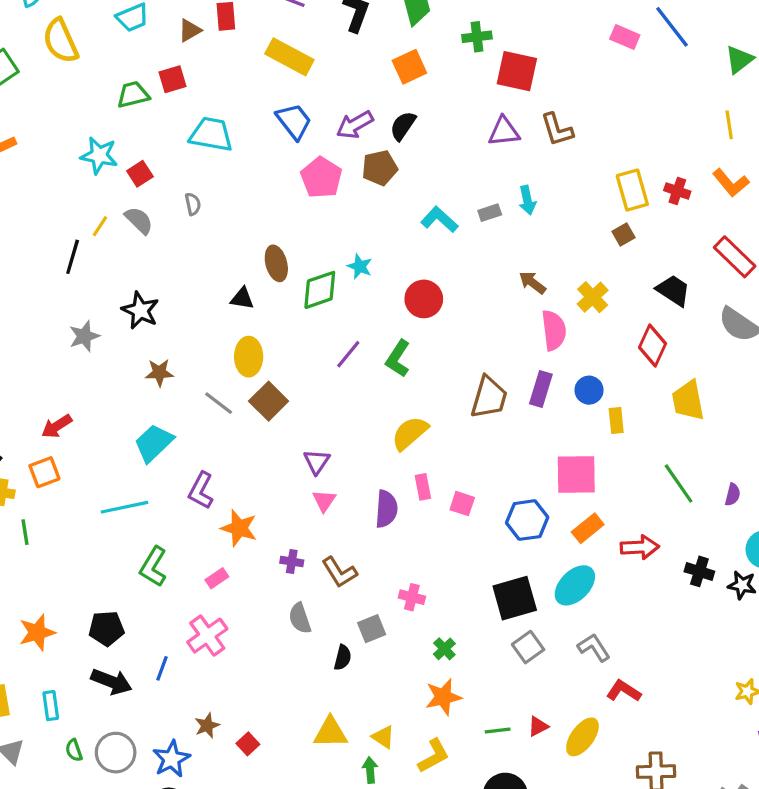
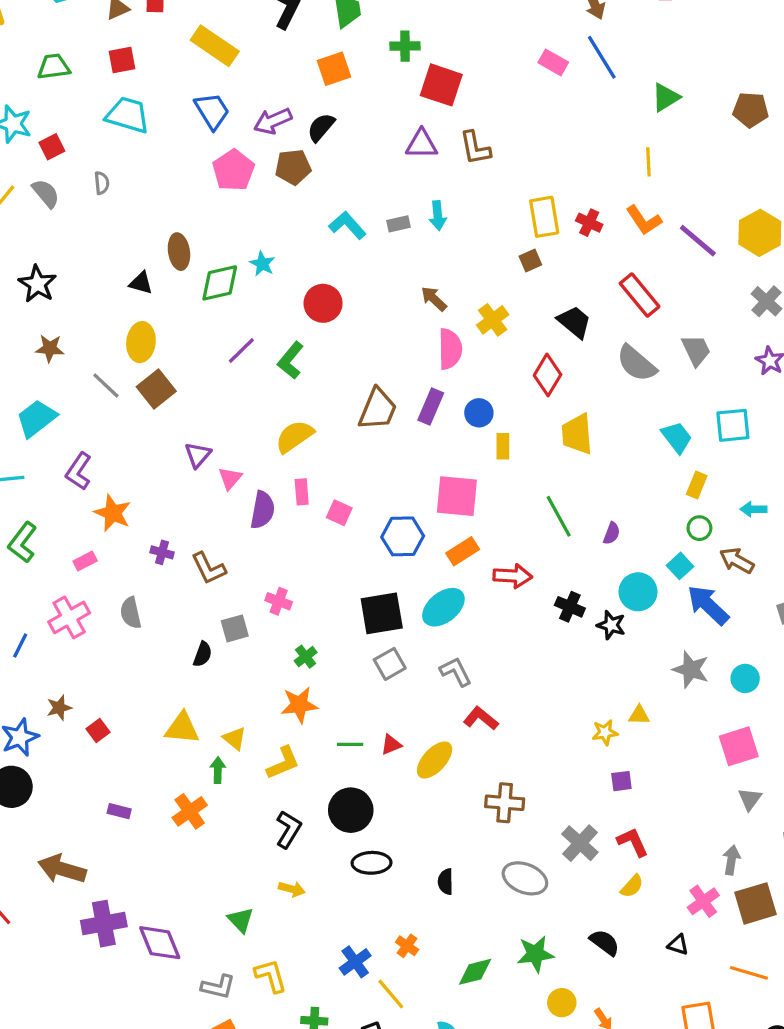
red square: (173, 79) -> (122, 60), moved
pink triangle: (324, 501) -> (230, 478), moved
gray semicircle: (300, 618) -> (131, 613), moved

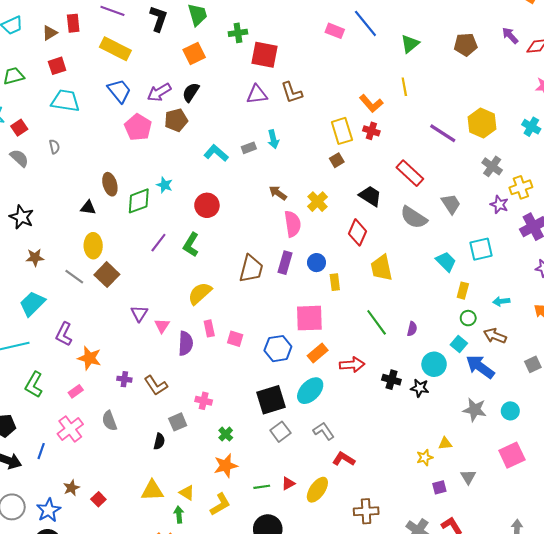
orange L-shape: (644, 220) -> (371, 104), moved
gray triangle: (750, 799) -> (468, 477), moved

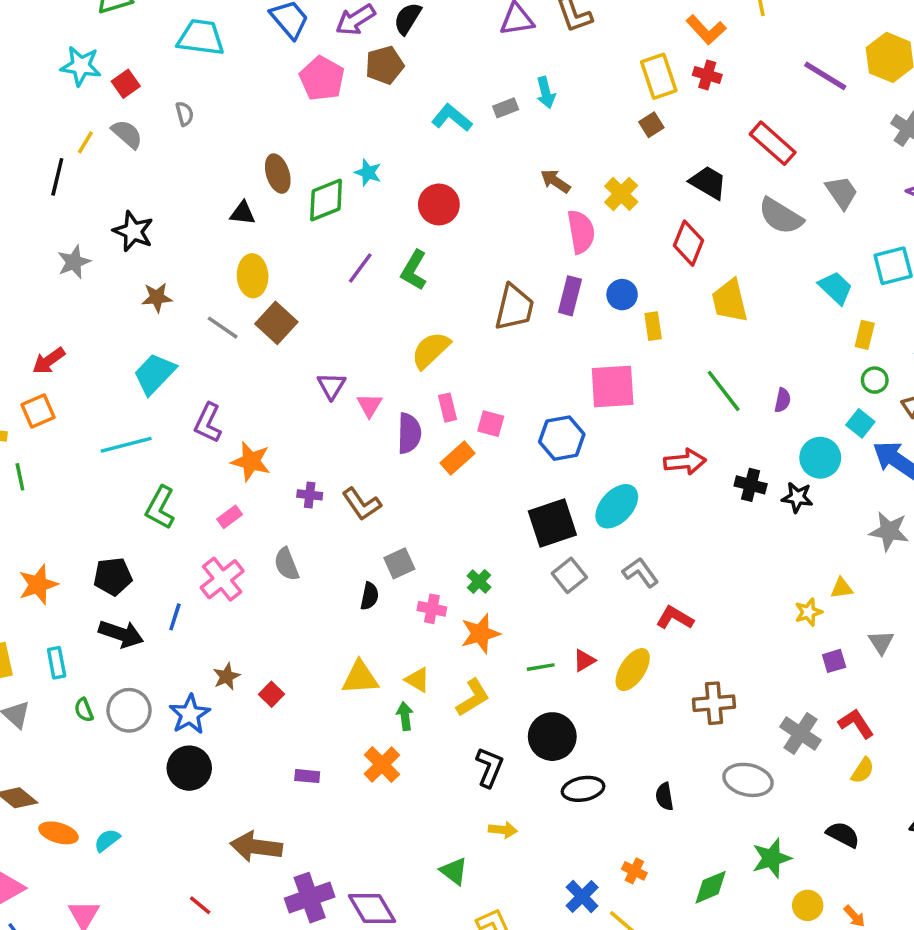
orange rectangle: (318, 353) -> (457, 458), moved
pink cross: (204, 401) -> (432, 609), moved

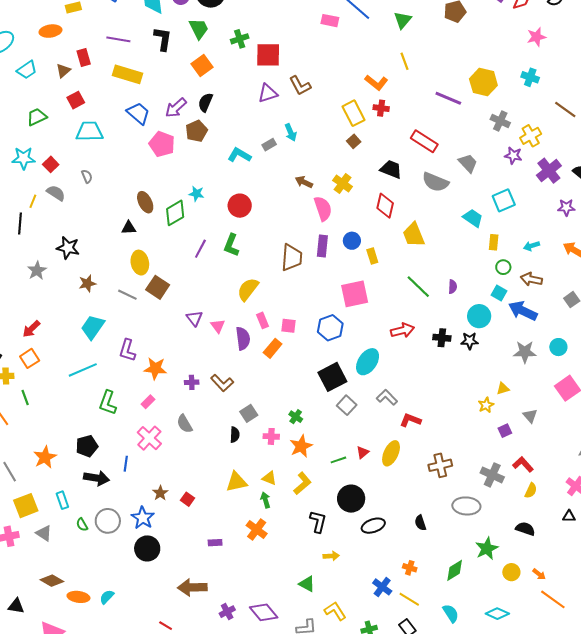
purple cross: (310, 898) -> (227, 612), size x0.6

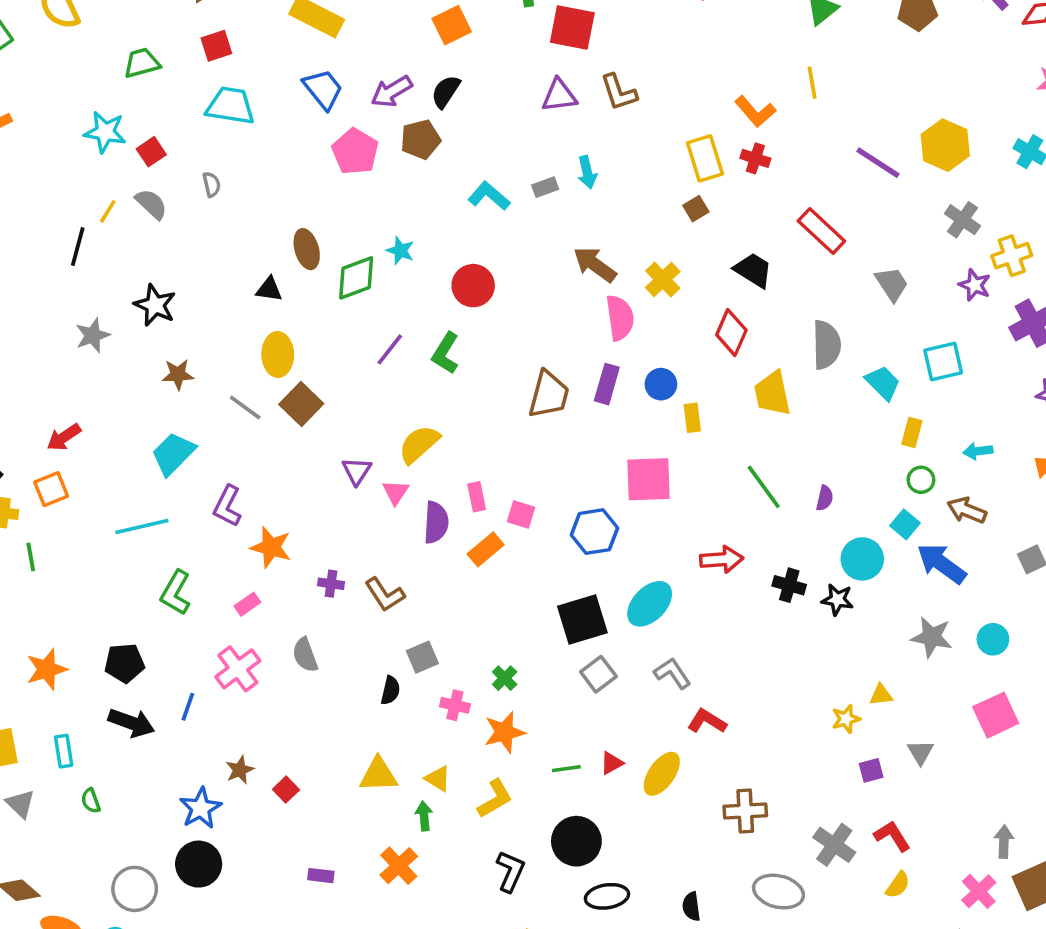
brown arrow: (304, 182) -> (595, 265), size x1.4
gray semicircle: (435, 182) -> (826, 345), moved, turned -124
yellow semicircle: (248, 289) -> (419, 444), moved
gray circle: (108, 521) -> (135, 889), moved

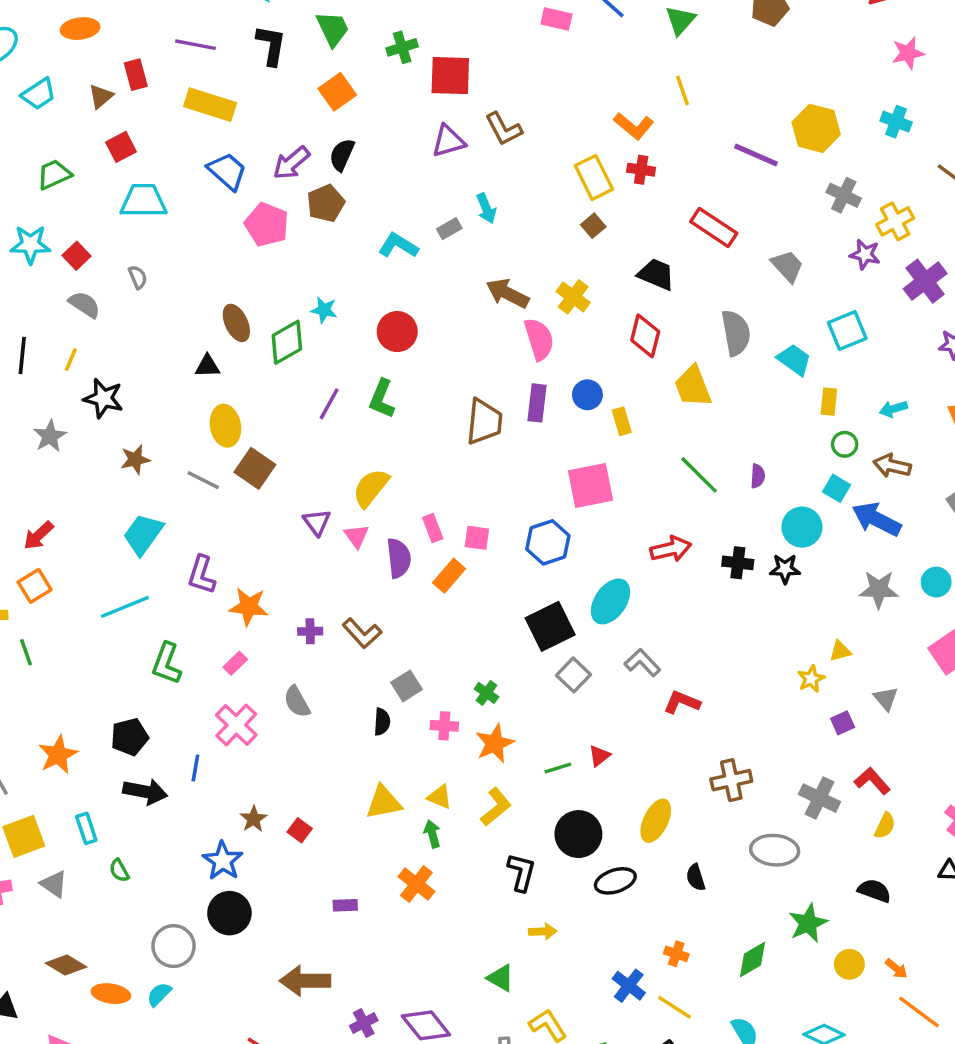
yellow line: (108, 211) -> (71, 360), moved
yellow ellipse: (662, 774) -> (656, 821), moved

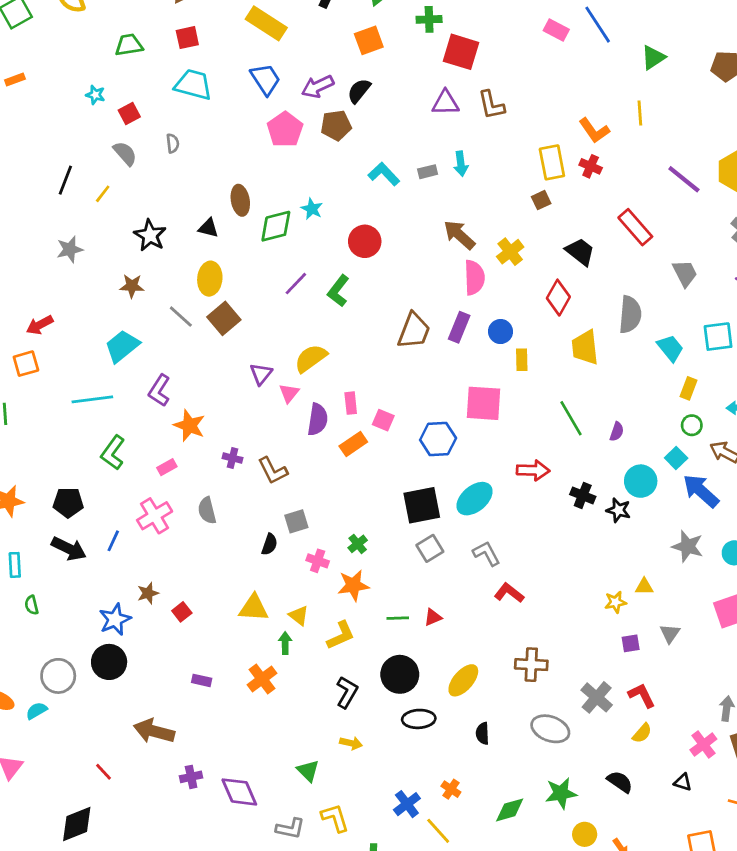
cyan star: (30, 244) -> (95, 95), size x0.6
black star: (103, 398) -> (150, 235), moved

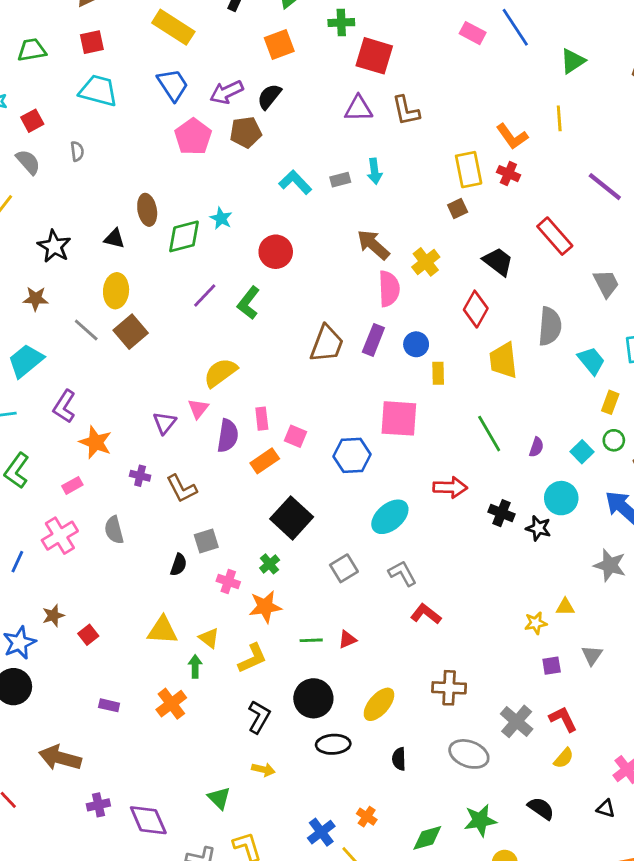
purple triangle: (261, 374) -> (165, 423), moved
cyan square: (676, 458) -> (582, 452), moved
black square: (422, 505) -> (292, 518), moved, turned -36

